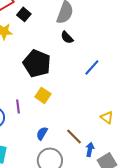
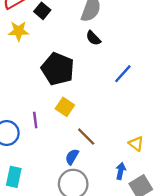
yellow triangle: (107, 117) -> (136, 144), moved
blue semicircle: (42, 133) -> (72, 157), moved
brown line: (74, 136) -> (86, 137), moved

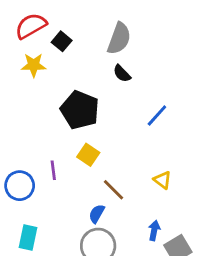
yellow triangle: (136, 144) -> (163, 180), moved

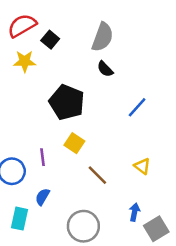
blue semicircle: (97, 214) -> (42, 197), moved

